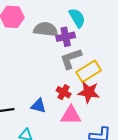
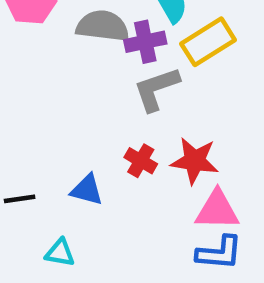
yellow rectangle: (89, 71) -> (208, 42), moved
pink triangle: (71, 115) -> (217, 210), moved

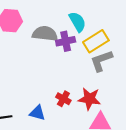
gray L-shape: (156, 89) -> (101, 61), moved

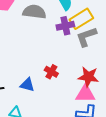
purple cross: (66, 41) -> (65, 26), moved
red star: (89, 99) -> (88, 77), moved

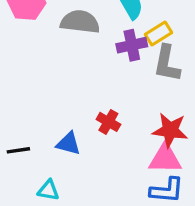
yellow rectangle: (81, 19) -> (158, 34), size x0.7
gray L-shape: (86, 37) -> (167, 64), turned -60

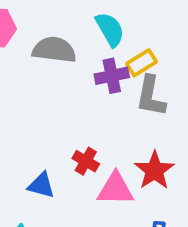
red star: (170, 130) -> (154, 170), turned 30
pink triangle: (165, 159) -> (115, 189), moved

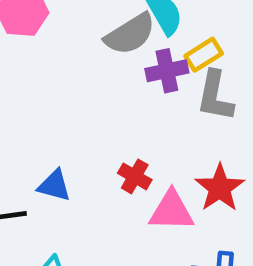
gray semicircle: (54, 50) -> (130, 34), moved, turned 141
blue triangle: (41, 185) -> (54, 186), moved

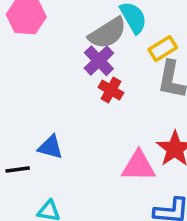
purple cross: (167, 71) -> (99, 61), moved, turned -32
red cross: (135, 176) -> (111, 90), moved

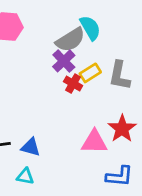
yellow rectangle: (163, 49) -> (90, 73), moved
blue triangle: (50, 147) -> (31, 147), moved

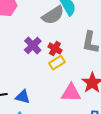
purple cross: (64, 61) -> (33, 45), moved
yellow rectangle: (90, 73) -> (57, 63), moved

